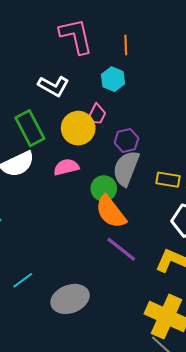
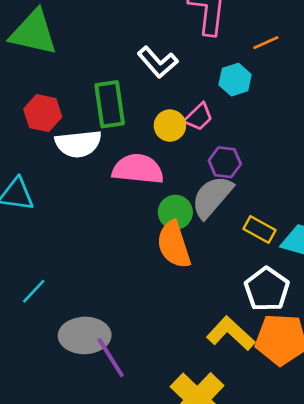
orange line: (126, 45) -> (266, 43), turned 48
yellow circle: (78, 128) -> (170, 126), size x0.7
pink semicircle: (66, 167) -> (138, 169), size x1.5
purple line: (121, 249) -> (111, 358), moved
cyan line: (23, 280) -> (34, 291), turned -30

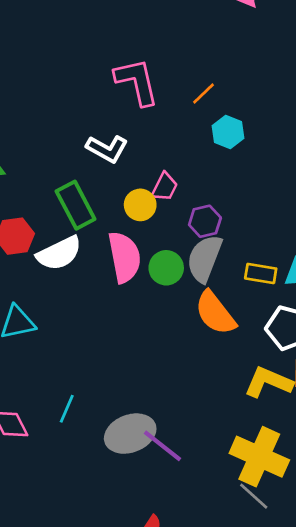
cyan hexagon: (235, 80) -> (228, 132), moved
pink semicircle: (138, 169) -> (124, 257), turned 93
green circle: (175, 212) -> (166, 268), moved
orange semicircle: (174, 245) -> (215, 313), moved

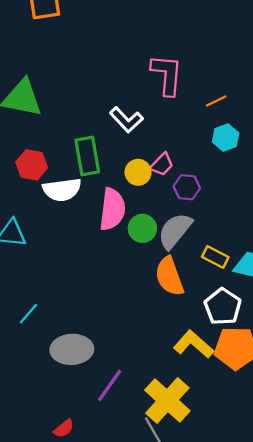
purple hexagon: (205, 221) -> (187, 187), moved
purple line: (163, 446) -> (110, 385), moved, turned 69

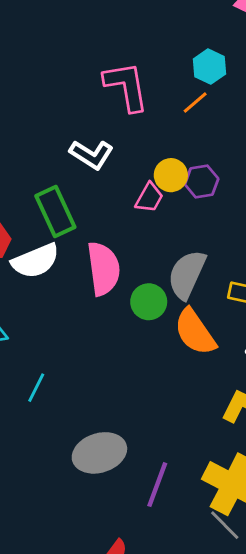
cyan hexagon: (226, 137) -> (209, 67), moved
yellow circle: (138, 172) -> (171, 175), moved
purple hexagon: (187, 187) -> (202, 182), moved
green circle: (142, 228) -> (149, 302), moved
cyan line: (28, 314) -> (36, 388), moved

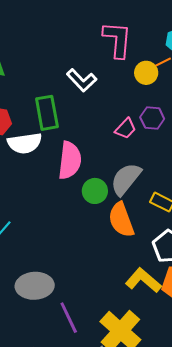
yellow circle: (171, 175) -> (146, 73), moved
pink trapezoid: (149, 198) -> (126, 129), moved
purple line: (157, 485) -> (69, 318), turned -60

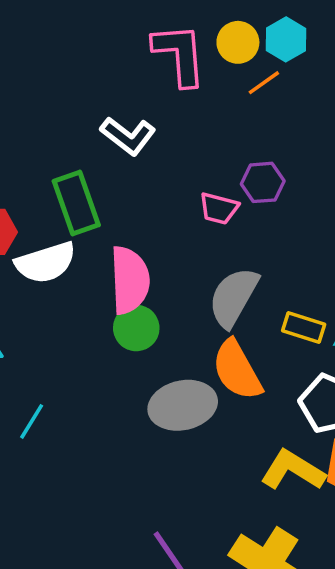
yellow circle: (146, 73) -> (238, 42), moved
pink trapezoid: (126, 129) -> (219, 208), turned 70
green circle: (95, 191) -> (136, 328), moved
gray ellipse: (35, 286) -> (183, 405), moved

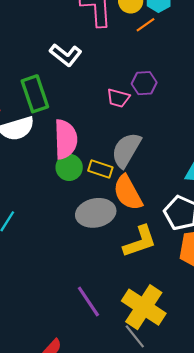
yellow rectangle: (304, 327) -> (100, 169), moved
yellow L-shape: (293, 470) -> (140, 242), moved, turned 129

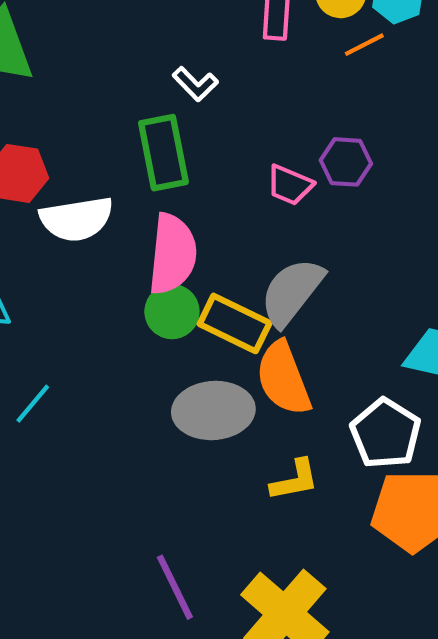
white L-shape: (66, 55) -> (195, 84), size x0.7
green rectangle: (35, 94) -> (163, 153), moved
yellow rectangle: (100, 169) -> (235, 323), size x1.4
yellow L-shape: (140, 242) -> (295, 480), size x0.7

